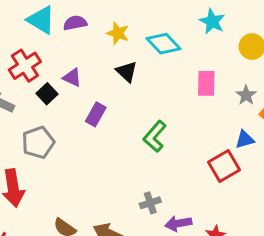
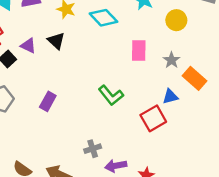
black triangle: (127, 72) -> (56, 41), moved
purple rectangle: (96, 114) -> (48, 101), moved
green L-shape: (155, 136) -> (111, 95), moved, turned -80

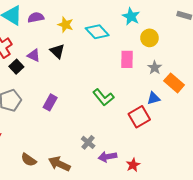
yellow circle: (176, 20) -> (149, 38), moved
gray cross: (93, 149) -> (88, 142), turned -32

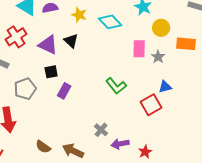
purple triangle: (34, 55) -> (48, 45), size x1.5
black square: (16, 67) -> (51, 72), moved, turned 32
gray star: (155, 68) -> (158, 57), moved
orange rectangle: (174, 83) -> (186, 44), moved, turned -36

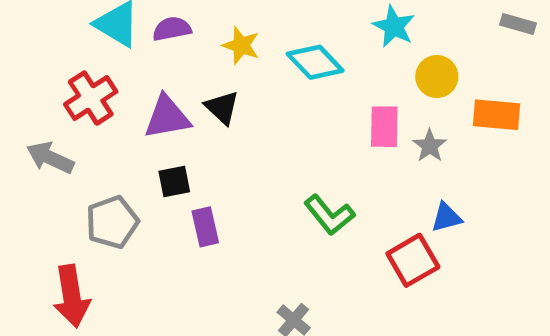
purple triangle: (48, 45) -> (167, 117), turned -35
purple rectangle: (64, 91) -> (205, 227), turned -42

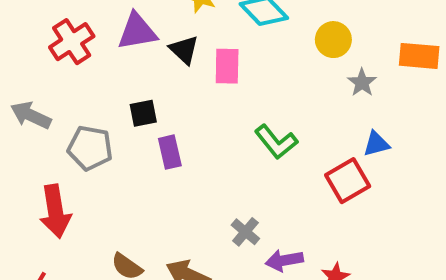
yellow circle: (437, 77) -> (333, 40), moved
purple triangle: (167, 117) -> (137, 31), moved
pink rectangle: (384, 127) -> (227, 66), moved
gray arrow: (50, 158) -> (31, 115), moved
gray pentagon: (112, 222) -> (90, 148), turned 30

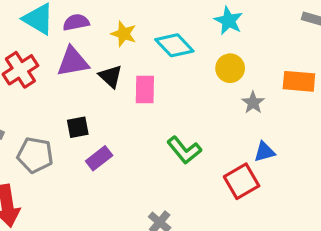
purple rectangle: (170, 152) -> (99, 158), turned 65

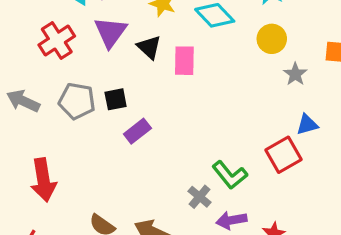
purple triangle: (73, 62) -> (111, 32), turned -44
green L-shape: (184, 150) -> (230, 175), moved
gray pentagon: (35, 155) -> (77, 101), moved

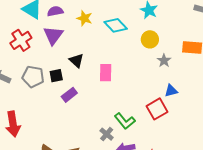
black triangle: (149, 47) -> (76, 61), moved
pink rectangle: (184, 61) -> (106, 73), moved

